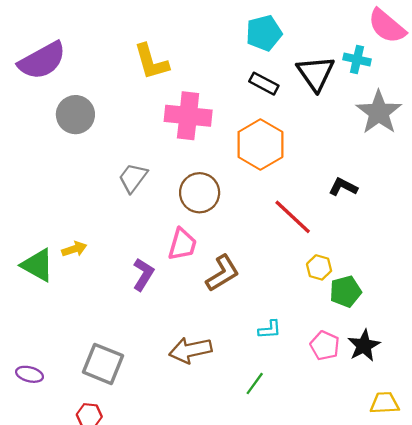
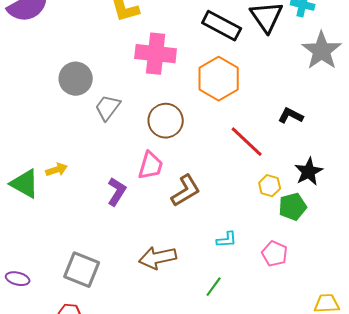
black rectangle: (264, 84) -> (222, 26), size x1.5
gray circle: (75, 115) -> (76, 79), moved
black star: (364, 346) -> (309, 172), moved

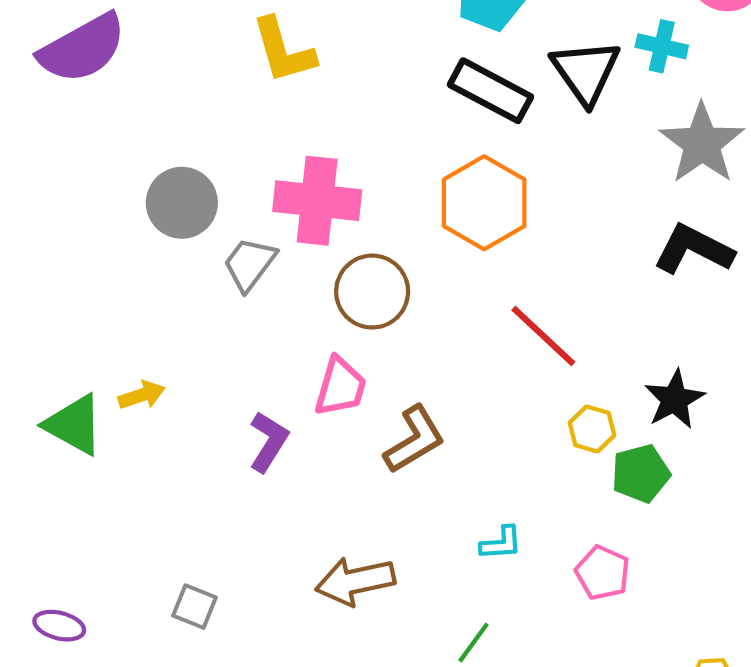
pink cross: (156, 54) -> (317, 201), moved
black L-shape: (291, 116) -> (693, 249), moved, size x1.5
gray square: (82, 270) -> (195, 607), size x0.6

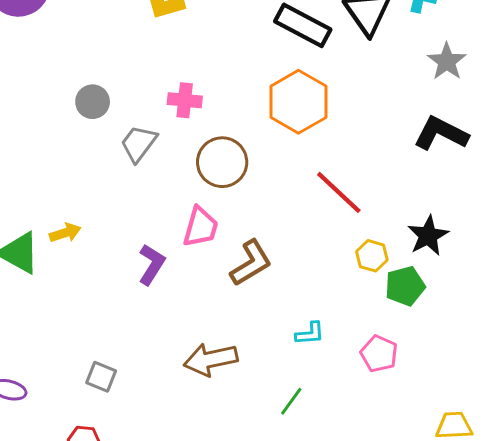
gray star: (702, 144) -> (447, 61), size x0.7
pink cross: (317, 201) -> (185, 100), size x0.6
gray circle: (182, 203) -> (93, 102), size x0.7

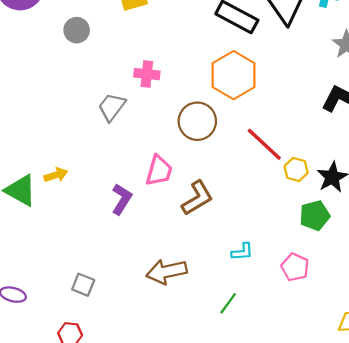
gray circle: (93, 102) -> (77, 30), moved
brown circle: (222, 162) -> (197, 121), moved
yellow hexagon: (372, 256) -> (296, 169), moved

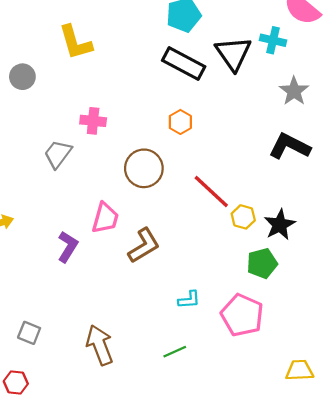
orange hexagon: (234, 75) -> (180, 122), size x0.5
pink pentagon: (295, 267) -> (242, 315), size x1.5
brown arrow: (167, 272) -> (100, 345), moved, turned 81
green line: (228, 303) -> (175, 352), turned 30

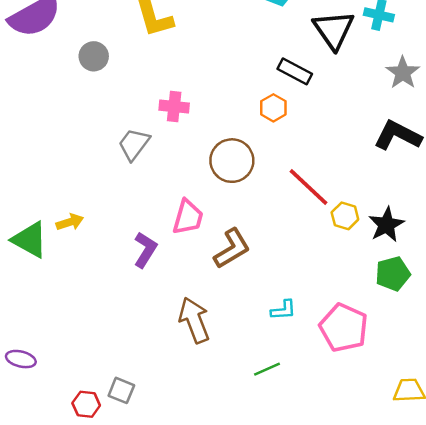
black rectangle: (184, 63) -> (295, 71), moved, size x0.7
green pentagon: (262, 263) -> (393, 274), moved
gray square: (29, 333) -> (121, 390), moved
brown arrow: (100, 345) -> (194, 320), moved

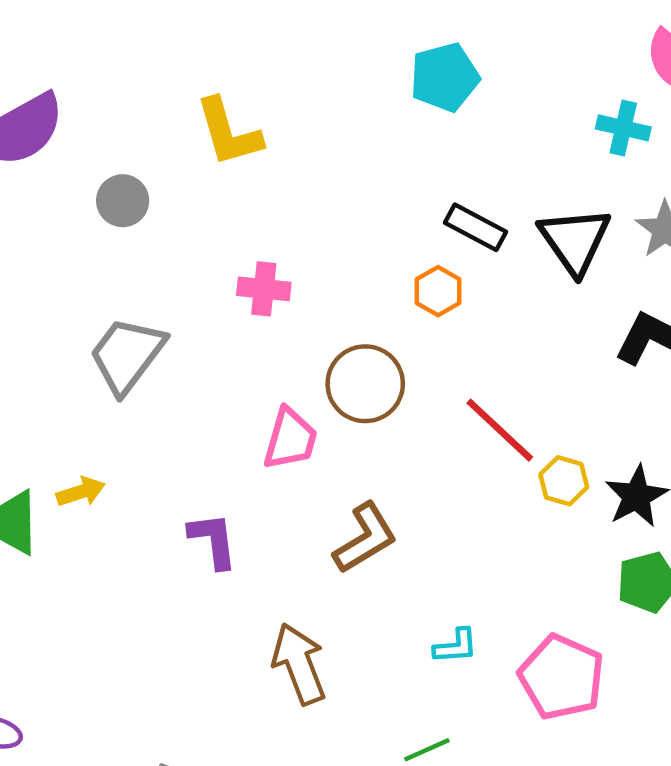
black triangle: (334, 30) -> (575, 240), moved
gray trapezoid: (134, 144) -> (127, 355), moved, size x1.4
pink trapezoid: (188, 217) -> (290, 439), moved
purple L-shape: (145, 250) -> (213, 540), turned -39

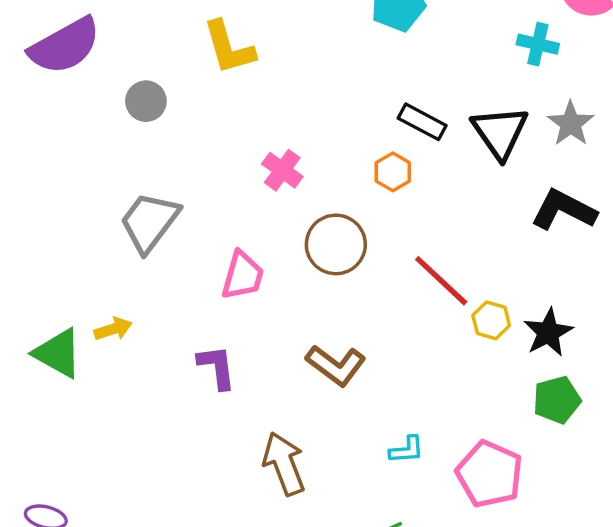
pink cross: (264, 289) -> (282, 170), moved, turned 30
pink trapezoid: (290, 439) -> (243, 275), moved
brown L-shape: (365, 538) -> (336, 365), turned 68

